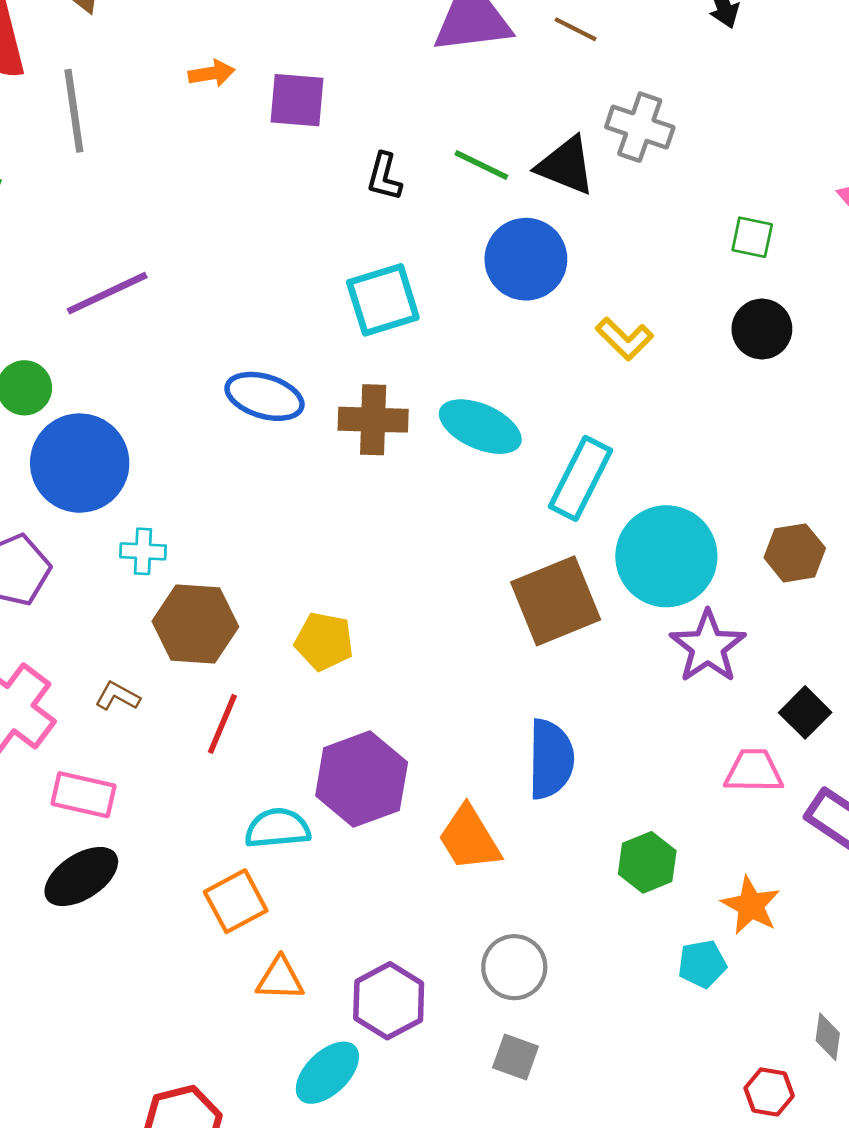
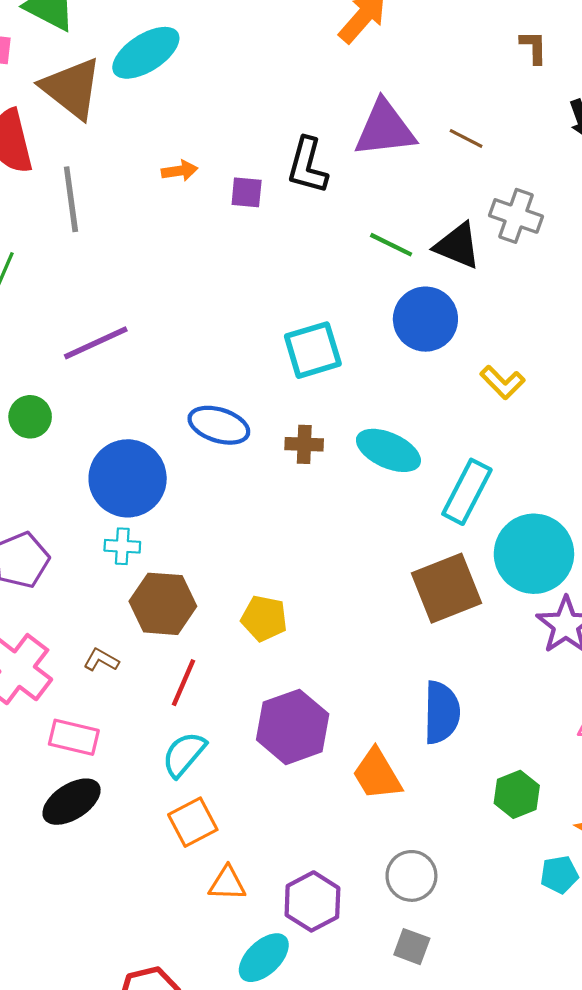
purple square: (297, 100) -> (247, 192), size x0.7
black L-shape: (384, 177) -> (307, 166), moved, size x1.5
brown cross: (373, 420) -> (304, 444), size x0.7
blue circle: (80, 463) -> (128, 478), moved
cyan semicircle: (278, 828) -> (184, 754), moved, turned -45

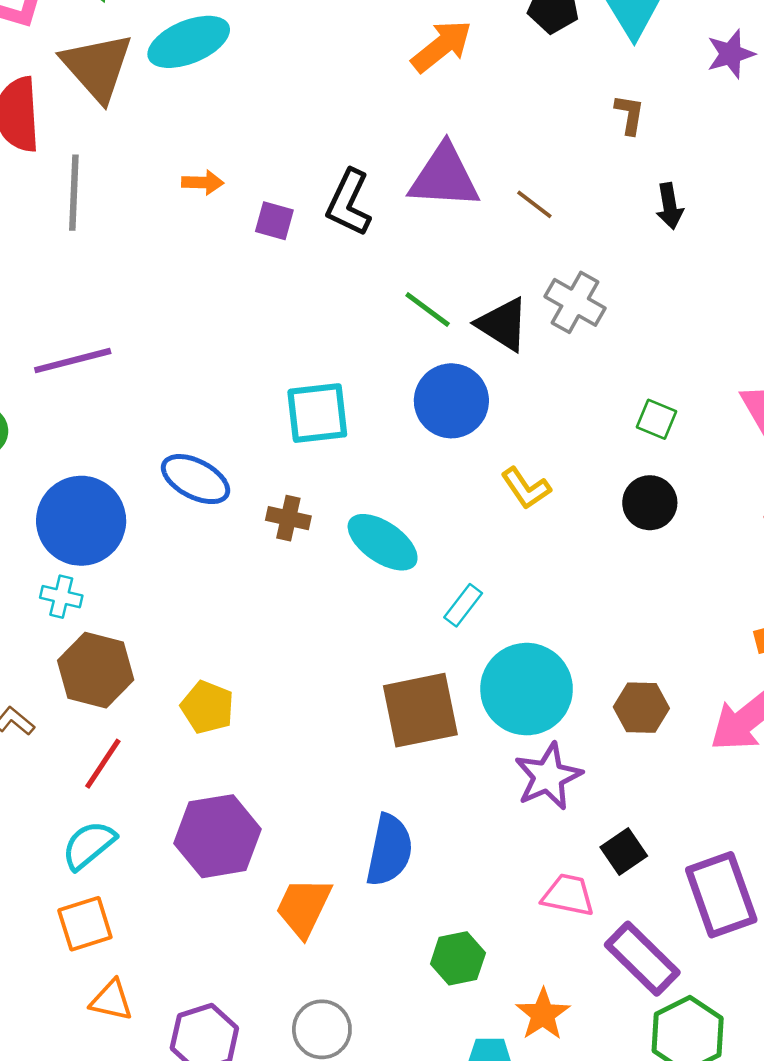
cyan rectangle: (467, 492) -> (463, 605), size x0.6
orange trapezoid: (377, 774) -> (304, 907), turned 46

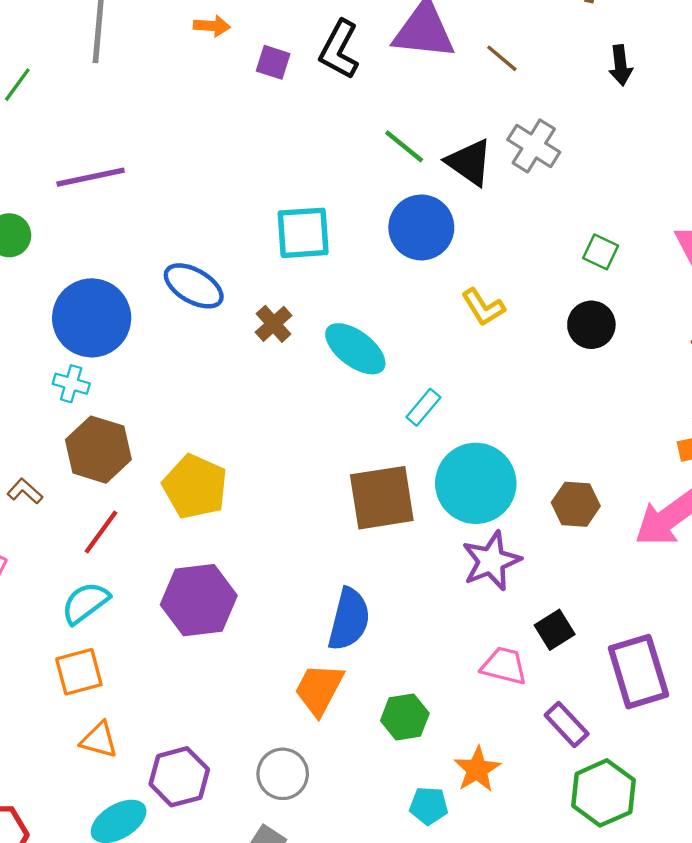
brown cross: (288, 518) -> (274, 324), turned 33
yellow pentagon: (207, 707) -> (195, 487), size x1.4
orange trapezoid: (304, 907) -> (319, 689), moved
purple rectangle: (642, 959) -> (567, 725), size x0.7

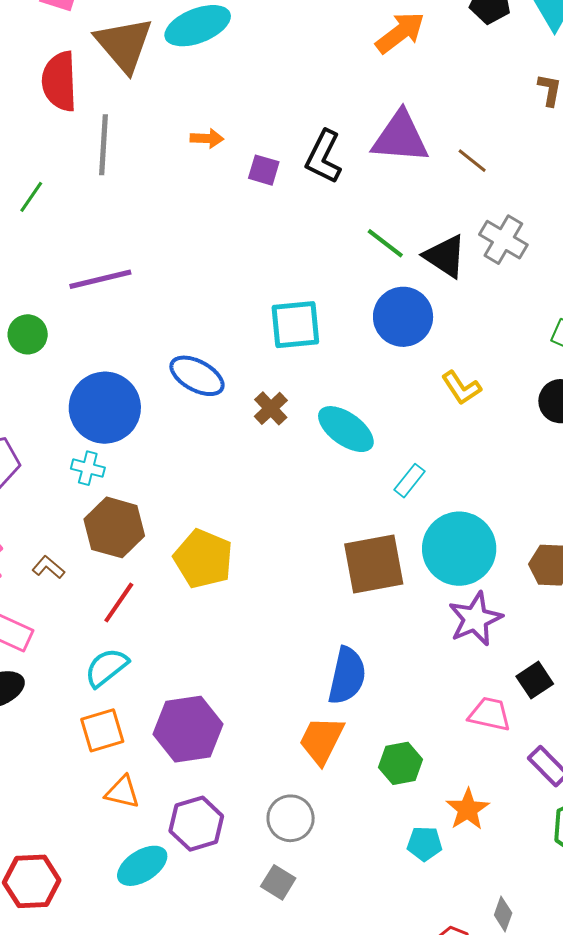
purple hexagon: (199, 600) -> (188, 729), moved

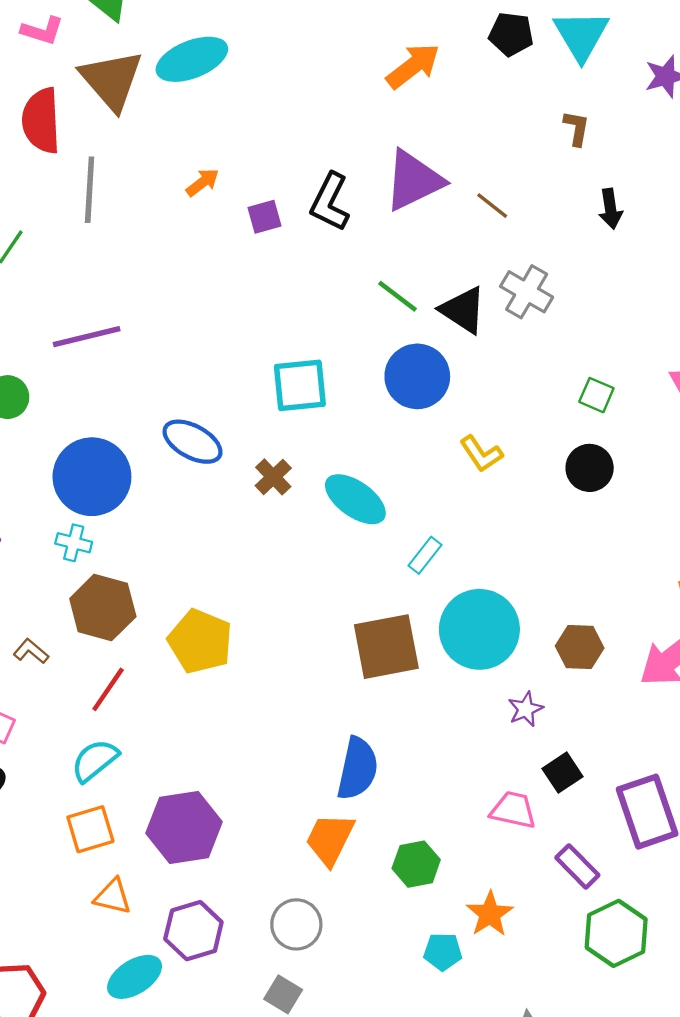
purple triangle: (400, 137) -> (414, 180), turned -30
orange arrow: (207, 138) -> (202, 182), turned -40
purple square: (264, 170) -> (265, 217), turned -32
purple star: (475, 619) -> (526, 709), moved, size x0.6

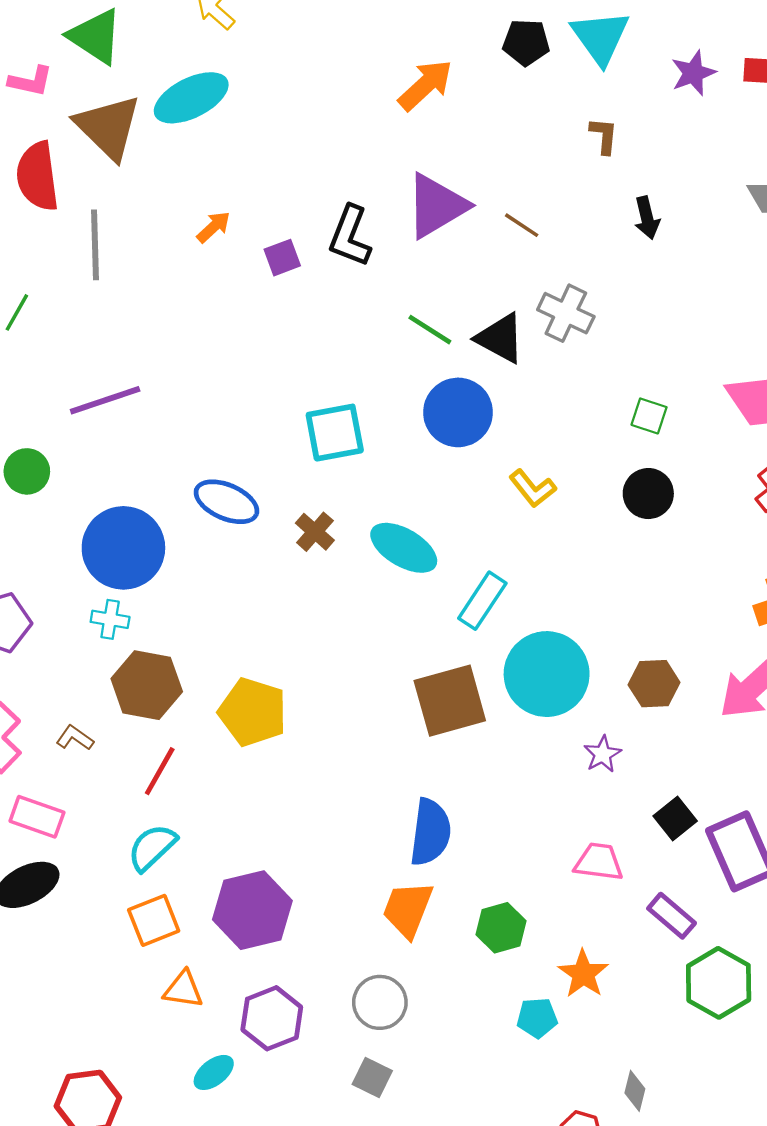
cyan rectangle: (425, 555) -> (482, 601), size x1.4
black square: (562, 773) -> (675, 819), moved
cyan ellipse: (135, 977) -> (214, 1072), size x0.7

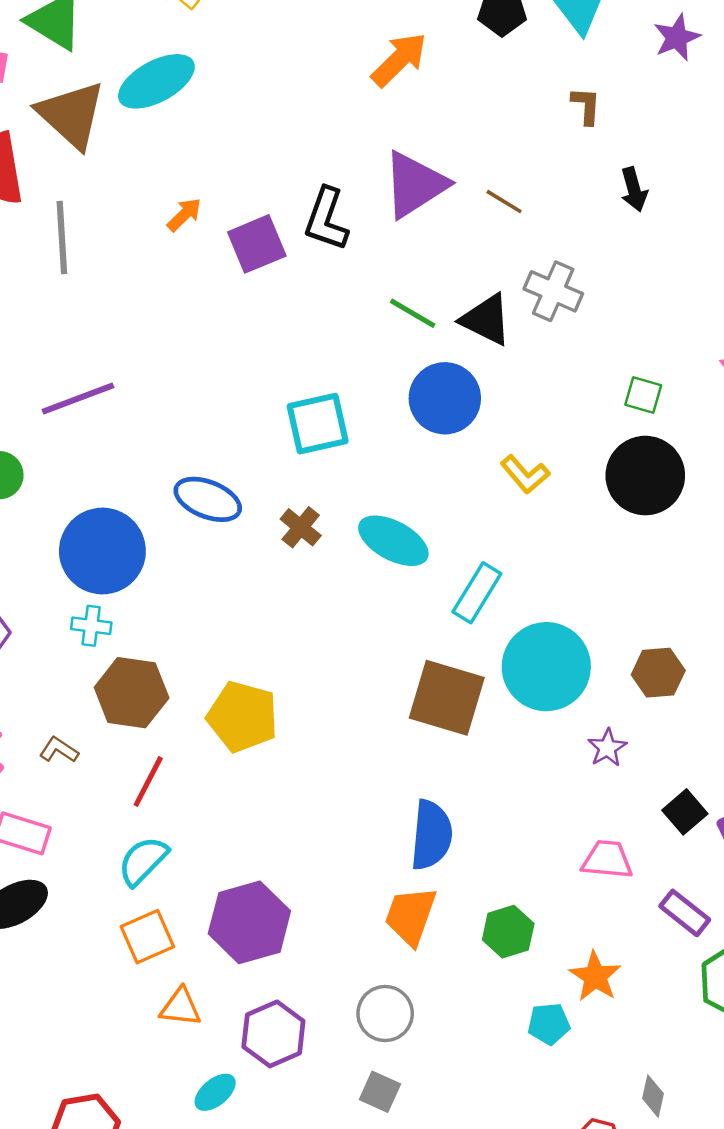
purple square: (282, 258) -> (257, 244), size x1.5
black circle: (648, 494) -> (645, 476), size x1.5
brown square: (450, 701) -> (447, 698), turned 34

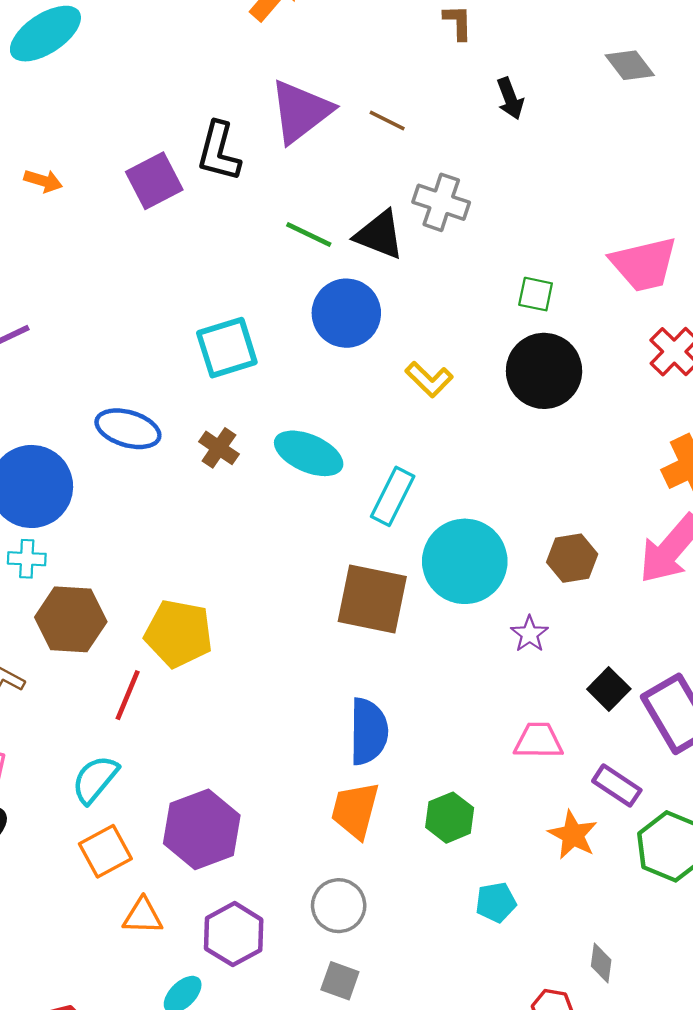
orange arrow: (184, 215) -> (43, 181), moved, turned 66
red line: (148, 781) -> (128, 695), moved
orange star: (595, 976) -> (573, 835), moved

